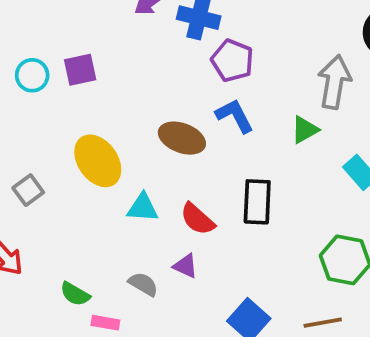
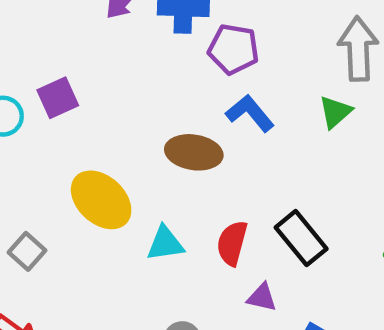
black rectangle: (257, 202) -> (301, 238), moved, turned -30
red semicircle: (197, 219) -> (232, 243), turned 75
purple triangle: (186, 266) -> (262, 297), moved

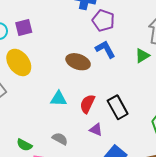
yellow ellipse: (101, 200) -> (19, 62), moved

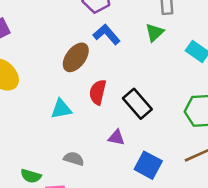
brown ellipse: (78, 62) -> (76, 57), turned -60
red semicircle: (87, 104) -> (98, 92), moved

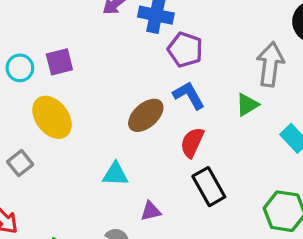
red semicircle: (98, 92) -> (192, 142), moved
purple triangle: (116, 138) -> (151, 211), moved, turned -36

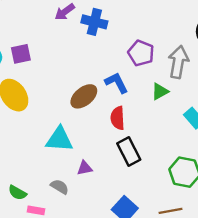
purple pentagon: (185, 50) -> (141, 53), moved
red semicircle: (192, 142) -> (118, 118), turned -30
cyan triangle: (115, 174) -> (59, 139), size x1.4

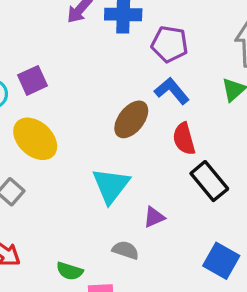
purple pentagon: (141, 53) -> (170, 44), moved
cyan triangle: (59, 139) -> (111, 186), turned -44

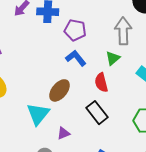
brown ellipse: (131, 119) -> (60, 90), moved
red semicircle: (184, 139) -> (101, 82), moved

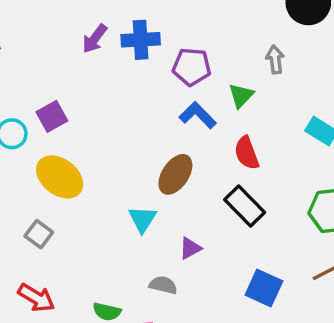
gray arrow: (123, 31) -> (275, 60), size x0.6
green triangle: (113, 58) -> (241, 96), moved
cyan triangle: (38, 114) -> (142, 219), size x0.7

